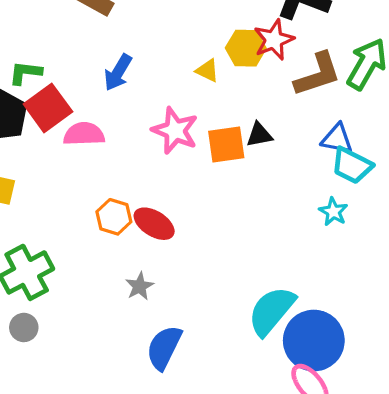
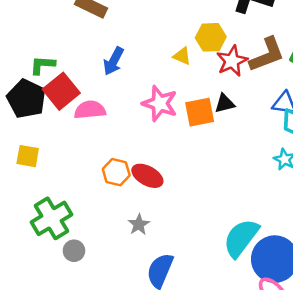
red star: (274, 40) -> (232, 61), moved
gray circle: (24, 327) -> (74, 251), moved

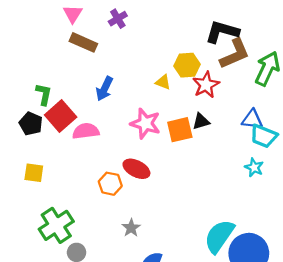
brown L-shape: (267, 55) -> (235, 54), moved
green L-shape: (42, 65) -> (44, 94), turned 100
black pentagon: (26, 99) -> (31, 124), size x0.7
red ellipse: (147, 176) -> (136, 169), moved

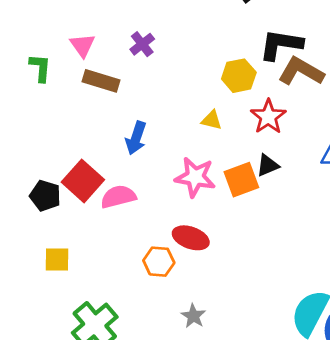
brown L-shape: (235, 54) -> (301, 71), turned -120
yellow hexagon: (187, 65) -> (239, 76), moved
green L-shape: (44, 94) -> (40, 68), moved

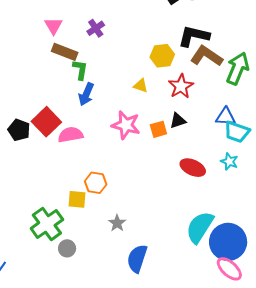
green L-shape: (40, 68) -> (80, 70), moved
orange square: (241, 180) -> (158, 129), size x0.7
red ellipse: (191, 238) -> (193, 168), moved
yellow square: (57, 260) -> (77, 199), moved

